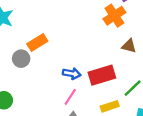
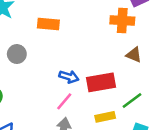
orange cross: (114, 16) -> (122, 21), turned 30
orange rectangle: (37, 43) -> (48, 24), moved, turned 30

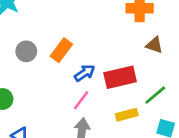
orange rectangle: (48, 24) -> (61, 50), moved, turned -55
blue arrow: (69, 77) -> (85, 73), turned -48

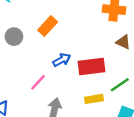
orange rectangle: (61, 50) -> (48, 26), moved
pink line: (81, 100) -> (38, 82), moved

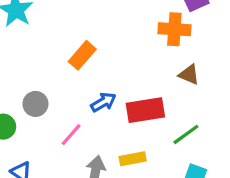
gray circle: (14, 37) -> (35, 104), moved
yellow rectangle: (94, 99) -> (133, 159), moved

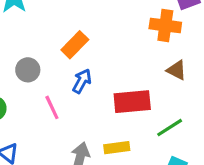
blue arrow: (103, 102) -> (82, 81), moved, turned -35
gray circle: (35, 104) -> (28, 70), moved
pink line: (71, 135) -> (52, 107), moved, turned -70

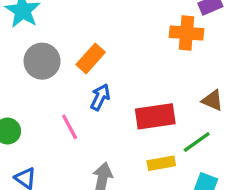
gray circle: (28, 70) -> (42, 61), moved, size x1.4
brown triangle: (176, 70) -> (212, 100), moved
yellow rectangle: (117, 148) -> (161, 163), moved

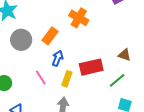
orange cross: (187, 33) -> (79, 18), moved, turned 30
yellow rectangle: (161, 163) -> (67, 79), moved, turned -56

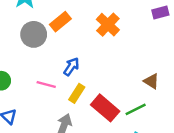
orange rectangle: (50, 36) -> (60, 22), moved
red rectangle: (91, 67) -> (105, 108), moved, turned 40
pink line: (41, 78) -> (46, 85), turned -56

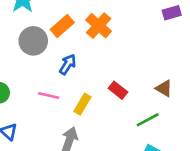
orange cross: (108, 25) -> (99, 26), moved
blue arrow: (71, 67) -> (68, 64), moved
red rectangle: (105, 108) -> (118, 90), moved, size x0.6

